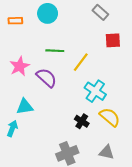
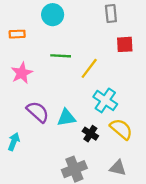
gray rectangle: (100, 12) -> (111, 14), turned 42
orange rectangle: (15, 21) -> (17, 34), moved
purple semicircle: (46, 78) -> (38, 112), moved
cyan triangle: (25, 107) -> (66, 118), moved

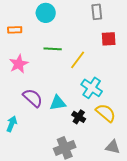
gray triangle: (118, 168) -> (113, 147), moved

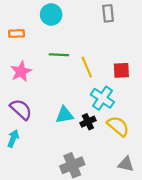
red square: (109, 39) -> (121, 70), moved
yellow line: (78, 60) -> (87, 67), turned -60
purple semicircle: (33, 98) -> (21, 109), moved
black cross: (79, 117) -> (88, 122), moved, turned 32

